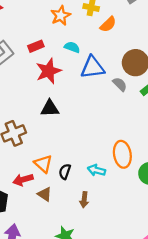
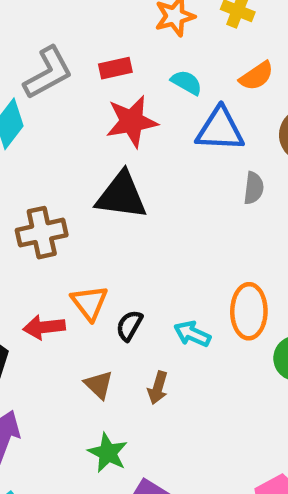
orange semicircle: (108, 24) -> (257, 76), moved
gray semicircle: (120, 84) -> (254, 188), moved, turned 42
black triangle: (50, 108) -> (121, 196), size x1.4
brown triangle: (45, 194) -> (99, 385), moved

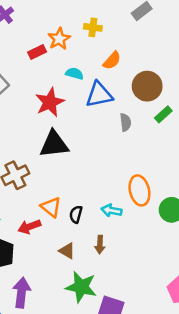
red rectangle: (115, 68) -> (37, 52), moved
green star: (108, 453) -> (81, 287), size x1.4

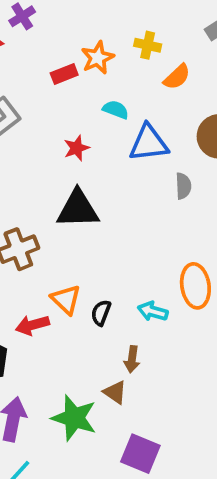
orange semicircle: (112, 61) -> (177, 77), moved
red star: (50, 102) -> (76, 148), size x0.6
brown triangle: (67, 251) -> (115, 392), moved
green star: (81, 287) -> (74, 418), moved

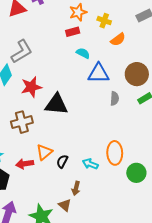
orange star: (98, 58) -> (78, 12), moved
red rectangle: (64, 74) -> (73, 32), moved
red star: (76, 148) -> (31, 87), moved, size x1.5
orange triangle: (66, 300) -> (44, 152), turned 30

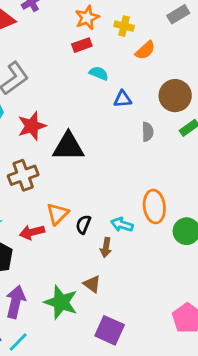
blue triangle: (99, 73) -> (123, 99), size x0.6
brown arrow: (76, 188) -> (106, 247), moved

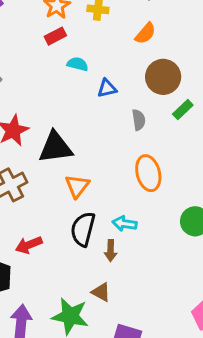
orange semicircle: (145, 50) -> (145, 33), moved
orange ellipse: (154, 206) -> (148, 173), moved
orange triangle: (57, 214) -> (77, 186), moved
black semicircle: (83, 224) -> (83, 229), size x1.6

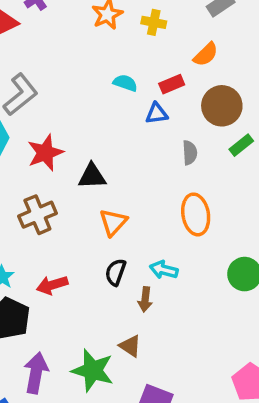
red rectangle: (55, 36) -> (172, 84), moved
black triangle: (55, 147) -> (92, 176), size x0.7
black semicircle: (83, 229) -> (116, 272), size x0.7

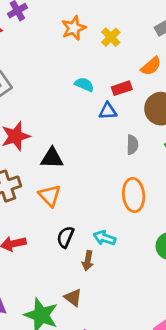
yellow cross: (154, 22) -> (111, 37), turned 30
orange triangle: (113, 222) -> (50, 196), moved, turned -30

